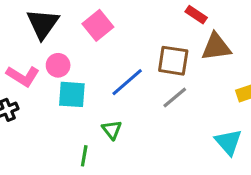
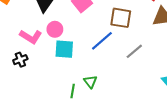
brown square: (173, 61) -> (121, 18), moved
green triangle: (112, 130) -> (90, 82), moved

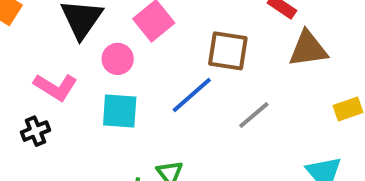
pink circle: (55, 29) -> (118, 59), moved

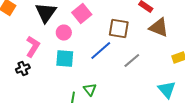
brown triangle: (308, 49) -> (159, 28), turned 30
pink L-shape: (56, 87) -> (33, 47), turned -90

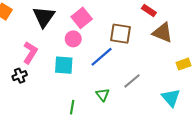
pink circle: (64, 33) -> (73, 39), moved
gray line: (132, 61) -> (132, 81), moved
green triangle: (90, 90) -> (103, 95), moved

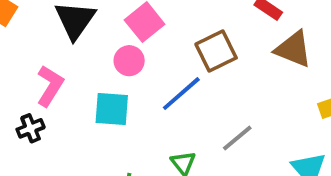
brown square: (120, 34) -> (216, 51), turned -35

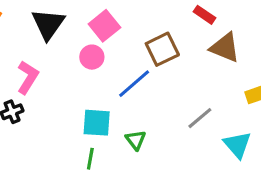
cyan square: (112, 109) -> (97, 123), moved
gray line: (237, 138) -> (200, 118), moved

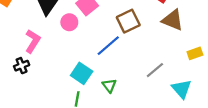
pink circle: (92, 57) -> (69, 22), moved
cyan square: (97, 123) -> (82, 73), turned 30

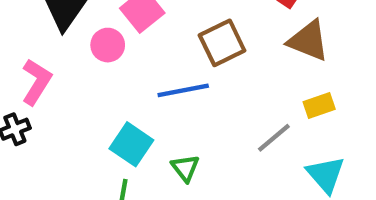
blue line: (108, 46) -> (183, 90), turned 30
yellow rectangle: (195, 53) -> (319, 105), moved

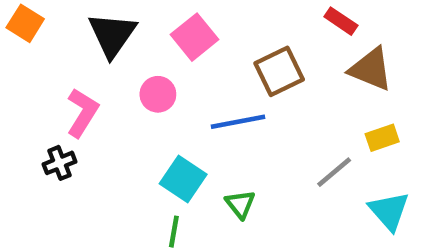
pink circle: (108, 45) -> (158, 94), moved

